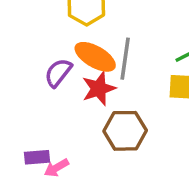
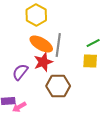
purple semicircle: (58, 73) -> (20, 72), moved

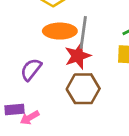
orange ellipse: (41, 44) -> (60, 31), turned -30
red star: (43, 62) -> (78, 56), moved

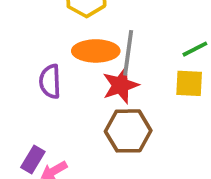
purple semicircle: (31, 70) -> (50, 81), moved, turned -40
purple rectangle: (14, 109) -> (33, 160), turned -54

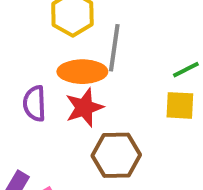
gray line: (128, 53) -> (114, 48), moved
red star: (121, 85) -> (84, 107), moved

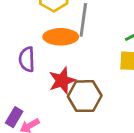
red star: (84, 107) -> (62, 81), moved

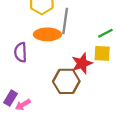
red star: (62, 81) -> (82, 63), moved

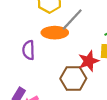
gray line: (65, 21) -> (72, 20), turned 35

